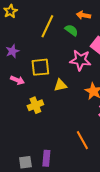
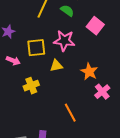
pink star: (80, 60) -> (64, 41), moved
orange line: (82, 140) -> (70, 113), moved

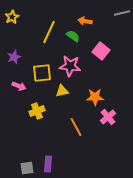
orange star: (89, 72) -> (95, 97), turned -30
orange line: (70, 113) -> (76, 127), moved

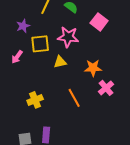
purple star: (14, 57) -> (23, 26), moved
pink arrow: (19, 86) -> (17, 57), turned 104
yellow cross: (37, 111) -> (35, 100), moved

